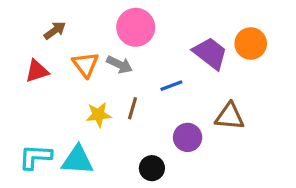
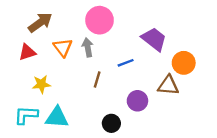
brown arrow: (55, 31) -> (40, 23), size x1.5
orange circle: (251, 44) -> (184, 63), moved
gray arrow: (120, 65) -> (88, 47), turned -126
yellow star: (98, 115) -> (41, 84), moved

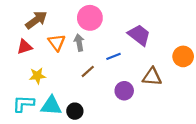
orange circle: (184, 63) -> (183, 56), moved
brown line: (97, 79) -> (88, 71), turned 32
black circle: (111, 123) -> (75, 111), moved

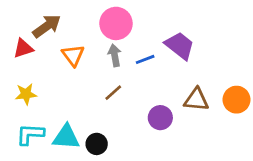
gray arrow: (79, 43) -> (115, 55), moved
red triangle: (24, 47) -> (23, 48), moved
blue line: (113, 56) -> (145, 59), moved
orange circle: (183, 56) -> (237, 100), moved
yellow star: (37, 76) -> (26, 94), moved

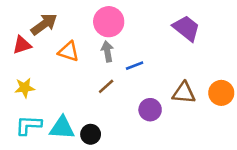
purple trapezoid: (180, 46) -> (186, 28), moved
orange triangle: (73, 55) -> (69, 51), turned -35
blue line: (145, 59) -> (135, 66), moved

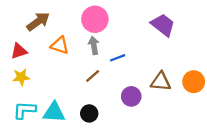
red triangle: (22, 45) -> (19, 51), moved
black circle: (91, 134) -> (89, 113), moved

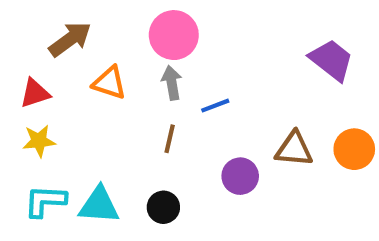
purple trapezoid: (163, 25) -> (331, 60), moved
brown line: (93, 76) -> (170, 139), turned -35

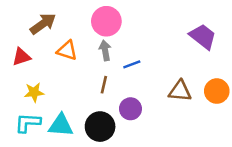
yellow star: (39, 141) -> (34, 92), moved
purple circle: (240, 176) -> (130, 109), moved
black circle: (163, 207) -> (100, 127), size x1.5

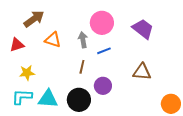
pink circle: (106, 21) -> (102, 23), moved
purple trapezoid: (203, 36) -> (143, 29), moved
orange circle: (217, 91) -> (171, 104), moved

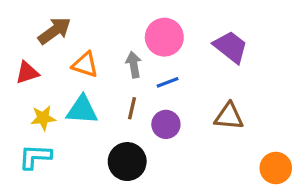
purple circle: (103, 86) -> (166, 124), moved
cyan triangle: (48, 99) -> (82, 110), moved

